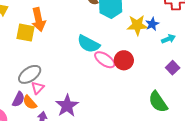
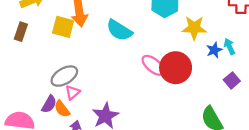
blue star: (152, 24) -> (214, 50), moved
cyan arrow: (168, 39) -> (229, 46), turned -96
cyan semicircle: (89, 44) -> (119, 30), moved
red circle: (124, 60) -> (176, 68), size x1.4

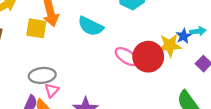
yellow star: (194, 28) -> (170, 45), moved
cyan arrow: (229, 46) -> (198, 31), turned 112
gray ellipse: (64, 76) -> (42, 75), turned 30

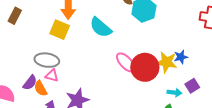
yellow square: (36, 28) -> (60, 30), moved
cyan arrow: (198, 31) -> (175, 93), moved
pink triangle: (52, 90) -> (52, 75), turned 48

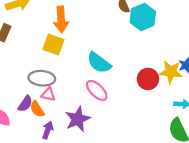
cyan semicircle: (101, 27) -> (99, 63), moved
pink ellipse: (126, 62) -> (97, 90), moved
red circle: (145, 67) -> (148, 79), size x0.7

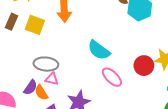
yellow square: (53, 45) -> (35, 25), moved
pink ellipse: (97, 90) -> (112, 77), moved

